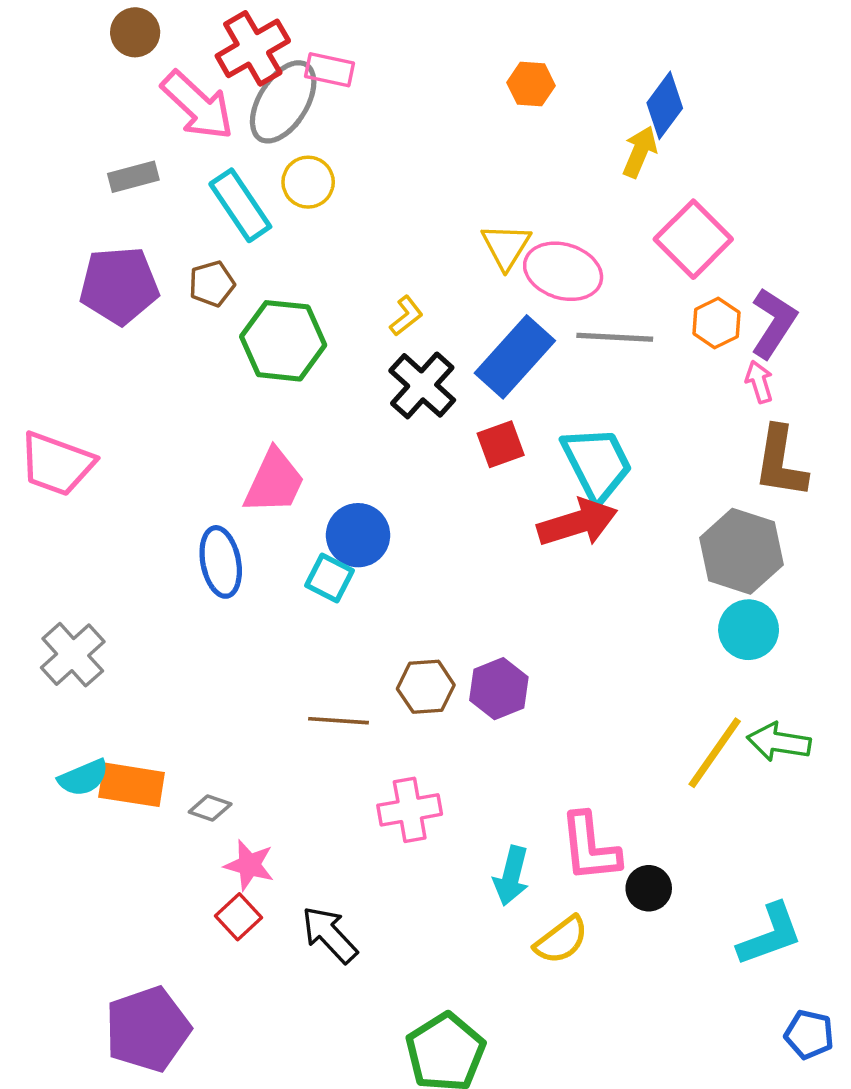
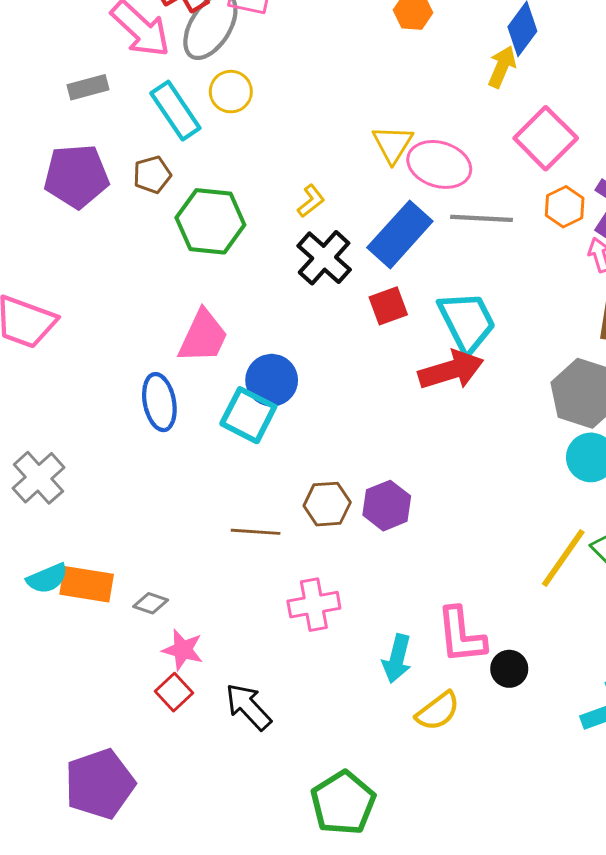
cyan square: (329, 578) -> (248, 415), size x1.4

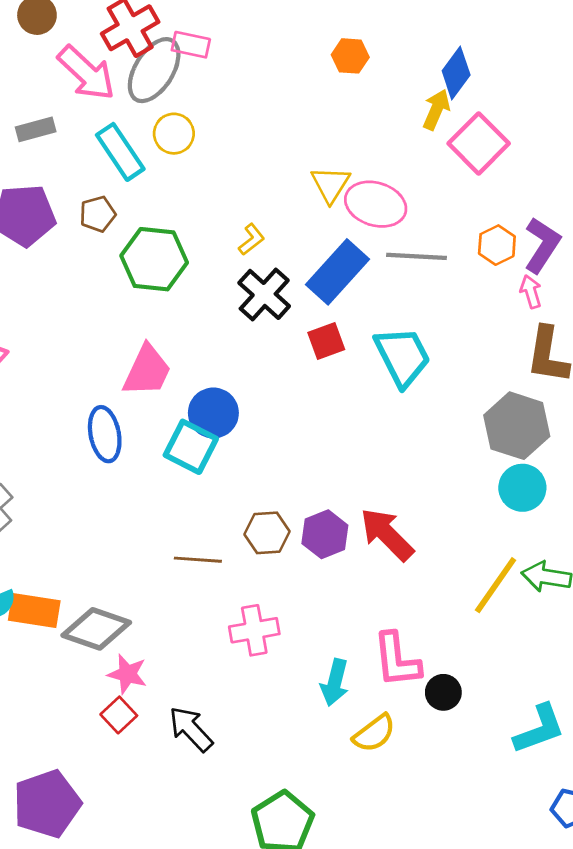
pink square: (546, 138) -> (479, 143), moved
red arrow: (451, 370) -> (387, 534), moved, turned -118
gray diamond: (151, 603) -> (96, 629), size x2.0

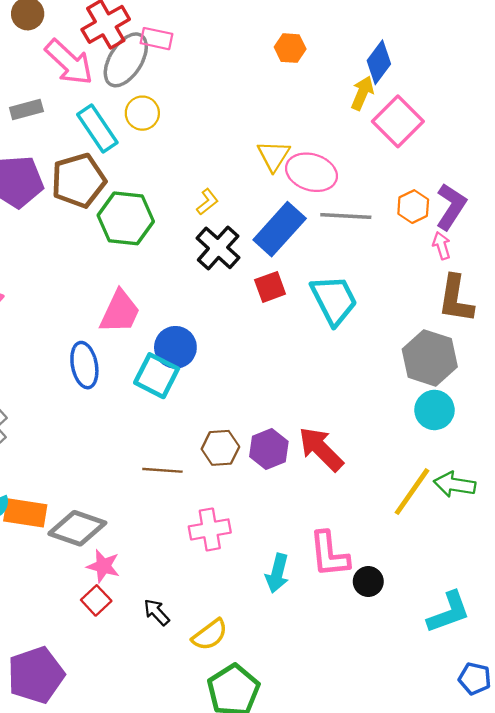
brown pentagon: (98, 214) -> (78, 181), size x1.8
black arrow: (191, 729) -> (157, 612), size x0.7
yellow semicircle: (374, 733) -> (210, 635), moved

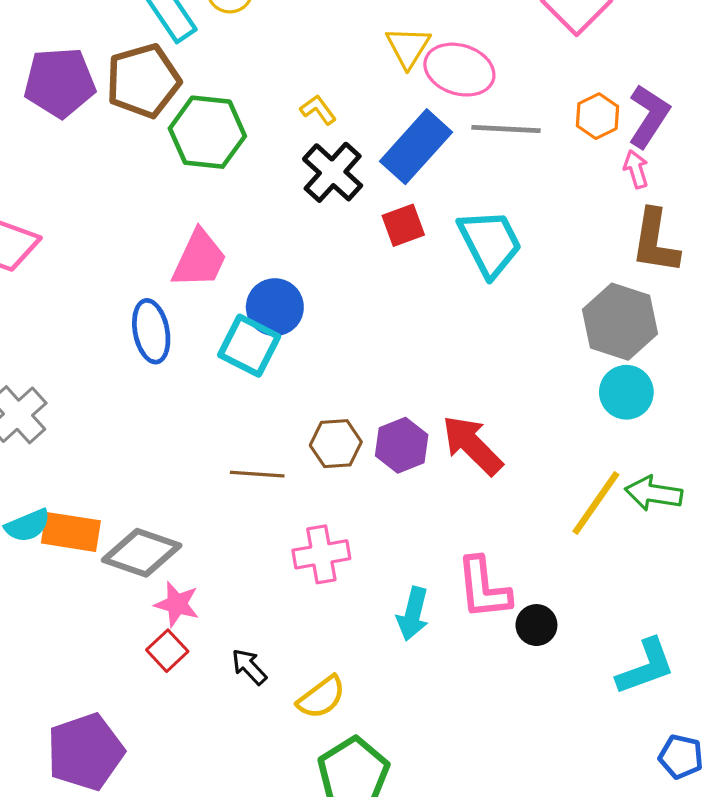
yellow L-shape: (207, 202) -> (318, 110), turned -88

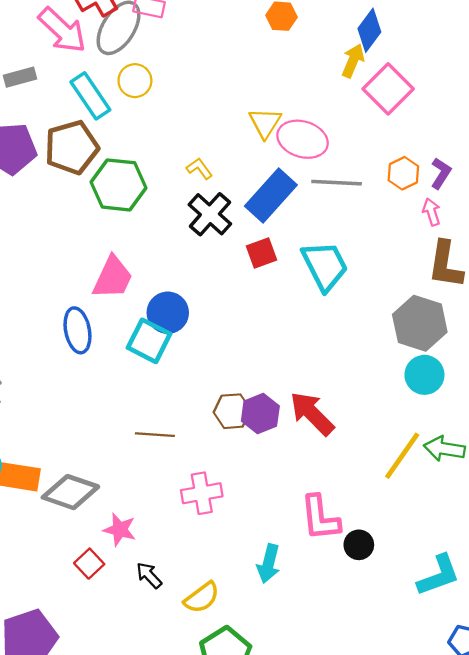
purple L-shape: (649, 116) -> (441, 173), size x0.7
brown hexagon: (336, 444) -> (232, 411), moved
pink star: (177, 604) -> (120, 530), moved
cyan arrow: (413, 614) -> (269, 564), moved

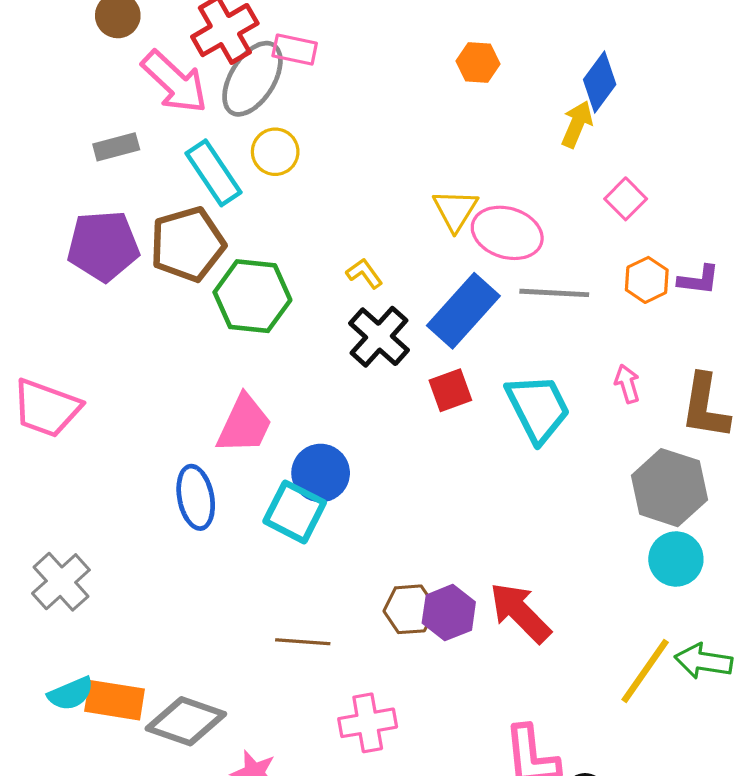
pink square: (388, 89) -> (626, 199), moved, size x0.6
purple L-shape: (441, 173) -> (699, 280), turned 64
pink arrow: (431, 212) -> (627, 384), moved

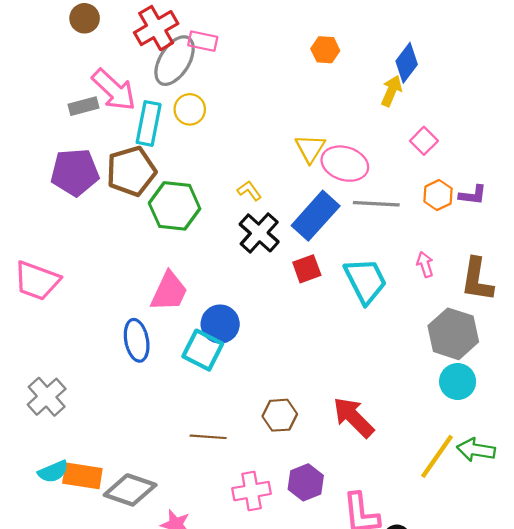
pink arrow: (175, 82) -> (114, 90), moved
cyan rectangle: (214, 173) -> (149, 123), turned 45
purple hexagon: (449, 613) -> (306, 482), moved

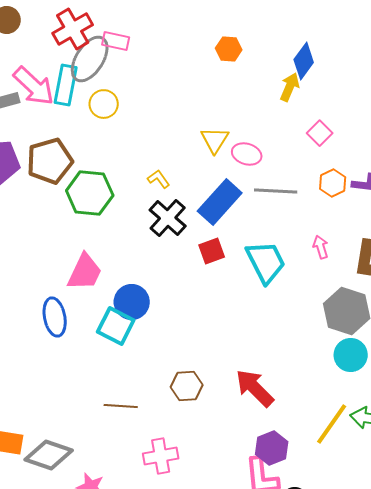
cyan rectangle: (149, 123) -> (66, 85), moved
pink ellipse: (345, 164) -> (247, 154), size x0.7
purple hexagon: (306, 482) -> (272, 448), moved

